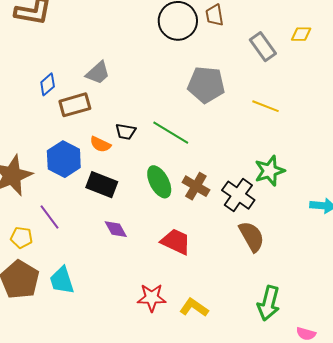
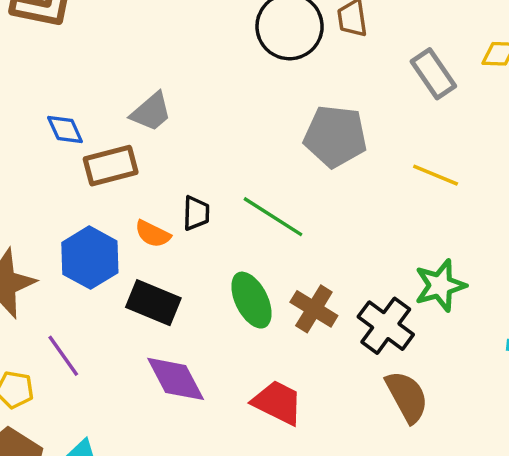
blue diamond: (48, 84) -> (65, 130), turned -75
black trapezoid: (126, 132) -> (196, 213), turned -100
purple diamond: (116, 229) -> (176, 379), size x1.5

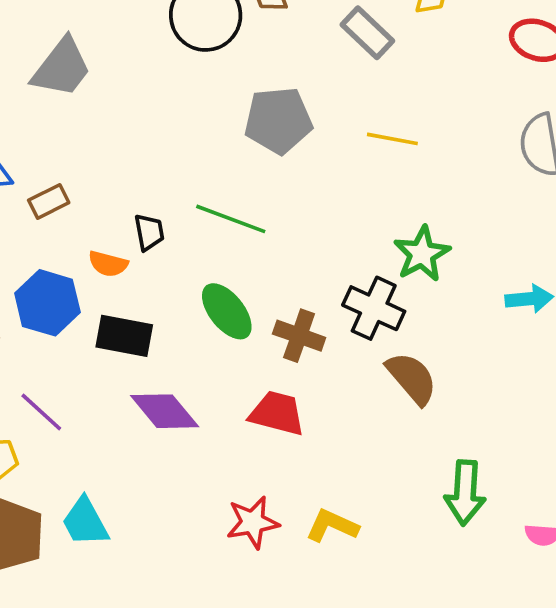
gray trapezoid: (151, 112) -> (62, 68), moved, size x1.4
brown rectangle: (111, 166) -> (49, 201), size x0.7
brown cross: (314, 309) -> (299, 336), moved

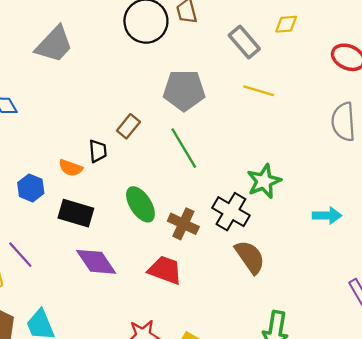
yellow line: (392, 139) -> (259, 91), moved
brown rectangle: (49, 201) -> (128, 126), moved, turned -30
green line: (231, 219) -> (184, 148), moved, turned 33
blue hexagon: (47, 303) -> (31, 188), size x0.7

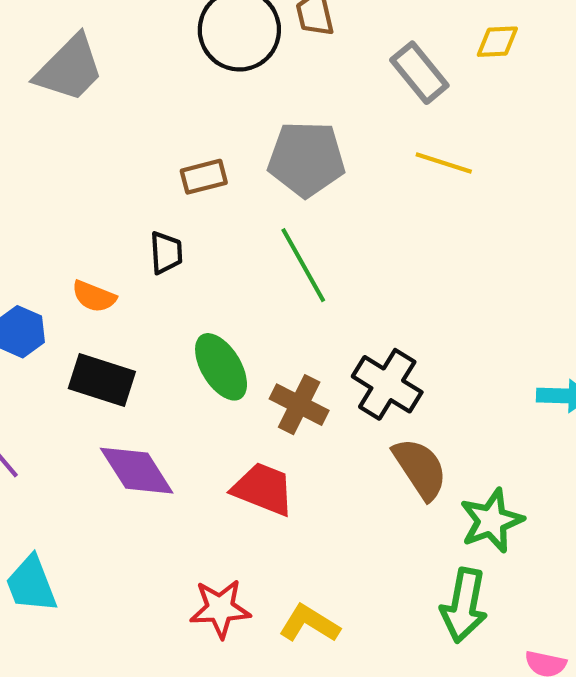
brown rectangle: (128, 126) -> (204, 177), moved, turned 35
black trapezoid: (98, 151) -> (166, 253), moved
green star: (264, 181) -> (492, 521), moved

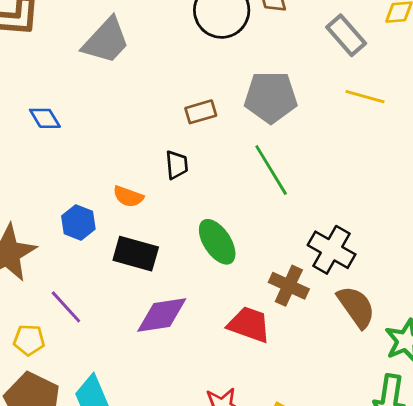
brown cross: (299, 405) -> (289, 286), moved
purple diamond: (137, 471) -> (162, 315), turned -64

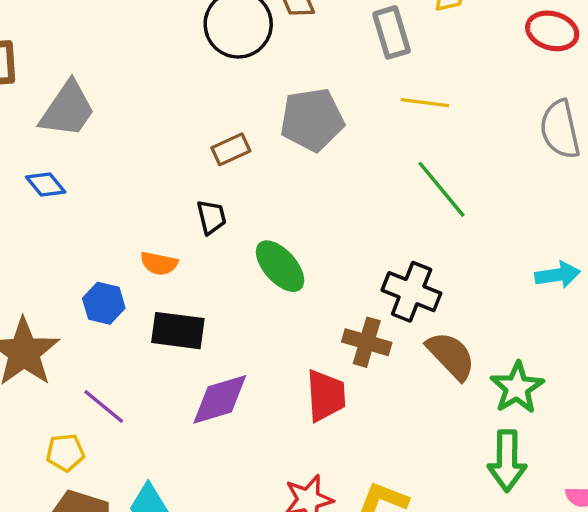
gray rectangle: (346, 35) -> (392, 32), turned 33
gray trapezoid: (106, 41) -> (68, 109), moved
green line: (271, 170) -> (441, 189), moved
green ellipse: (217, 242) -> (280, 266), moved
red trapezoid: (249, 325) -> (326, 396), turned 75

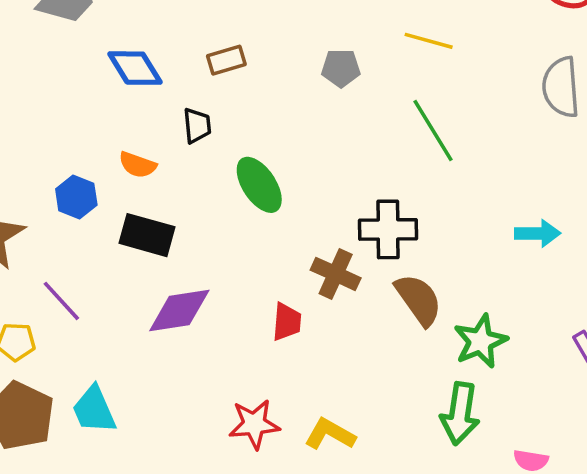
gray pentagon: (312, 120) -> (341, 68), moved, size x0.6
blue diamond: (46, 184) -> (135, 68), moved, size x1.4
black cross: (412, 292) -> (388, 229), turned -30
red trapezoid: (326, 396) -> (287, 322), size x0.7

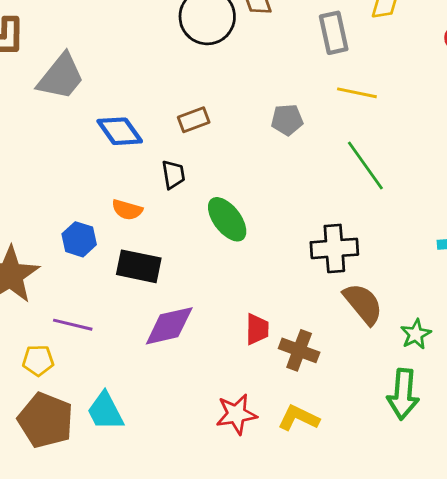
brown cross: (336, 274) -> (299, 350), moved
purple line: (61, 301) -> (73, 325), turned -30
green star: (480, 341) -> (416, 334), size x0.7

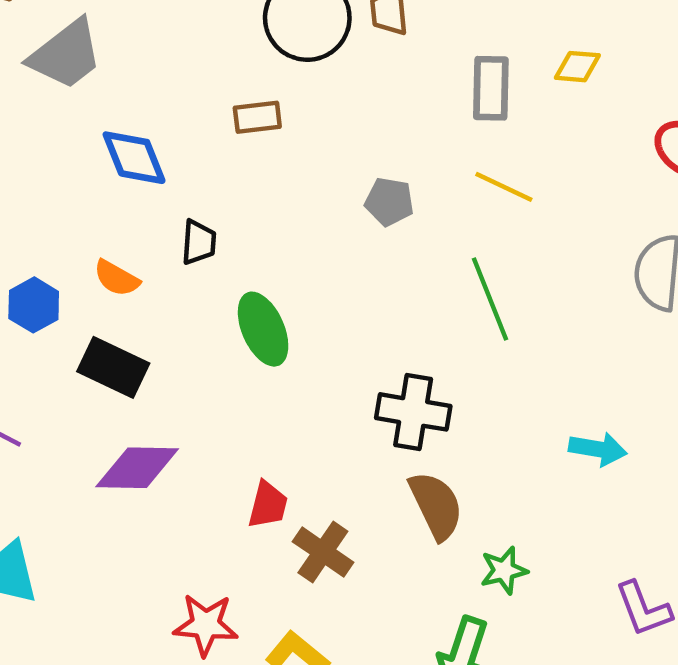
brown rectangle: (194, 120) -> (257, 117), moved

